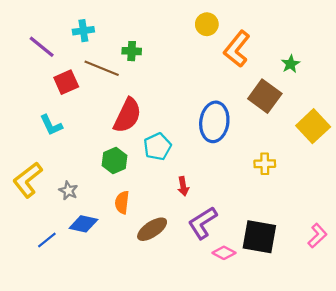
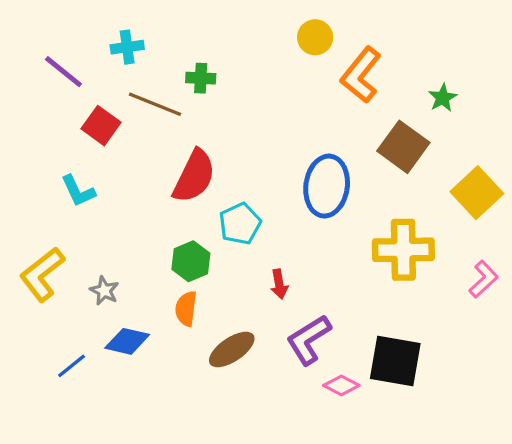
red square: (66, 82) -> (101, 126), turned -30
green hexagon: (115, 161) -> (191, 261), moved
yellow cross: (265, 164) -> (403, 250), size x1.8
pink L-shape: (317, 236) -> (483, 279), moved

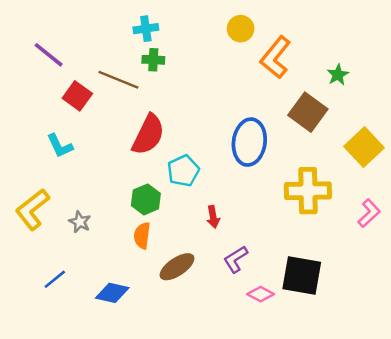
cyan cross: (127, 47) -> (146, 29), moved
purple L-shape: (309, 340) -> (236, 259), size x0.7
blue diamond: (127, 341) -> (112, 293), moved

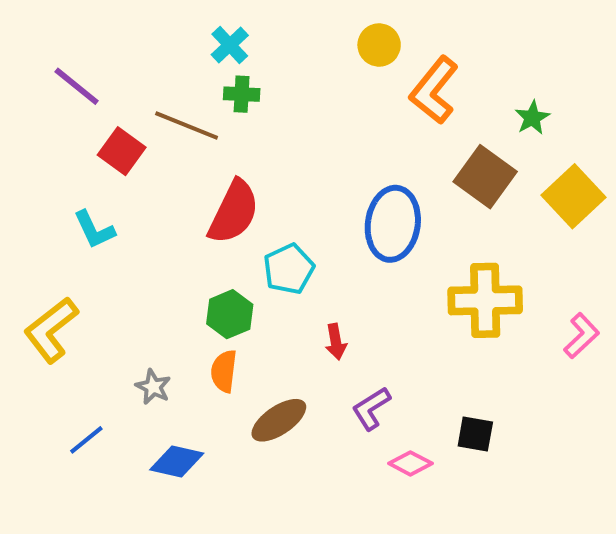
cyan cross: (146, 29) -> (230, 45), turned -35
yellow square: (364, 147) -> (574, 196), moved
gray star: (80, 222) -> (153, 387), moved
black square: (302, 275) -> (475, 434), size x0.6

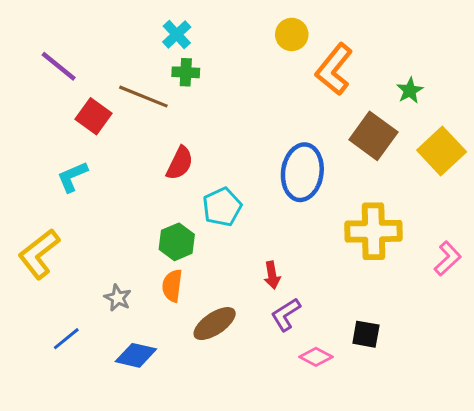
red semicircle: (234, 212) -> (180, 163), size x0.7
cyan L-shape: (94, 230) -> (72, 177), turned 92
red arrow: (336, 342) -> (272, 275), moved

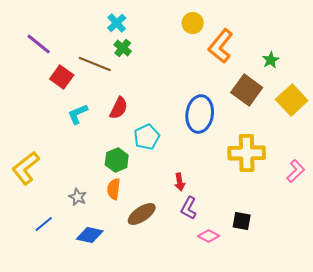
green cross: (186, 72) -> (123, 48), turned 36
cyan L-shape: (72, 177) -> (78, 114), moved
purple L-shape: (286, 314) -> (189, 208), turned -30

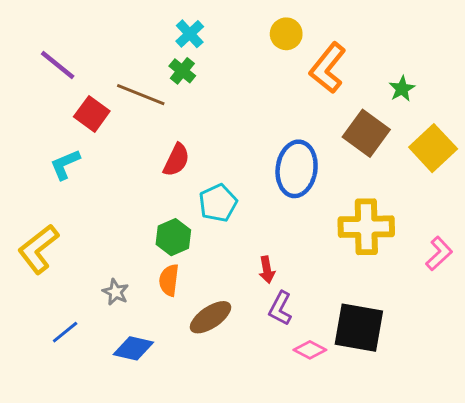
cyan cross: (117, 23) -> (190, 34), moved
cyan L-shape: (78, 114) -> (65, 164), moved
black square: (242, 221) -> (359, 328), size x1.8

